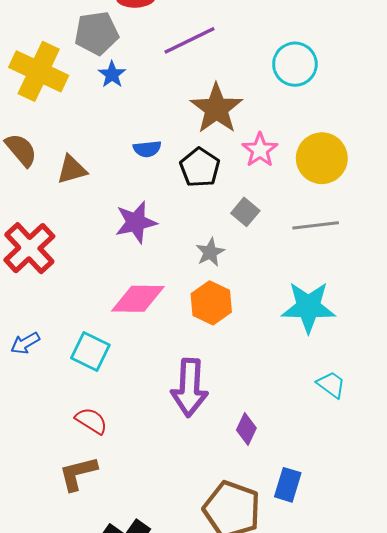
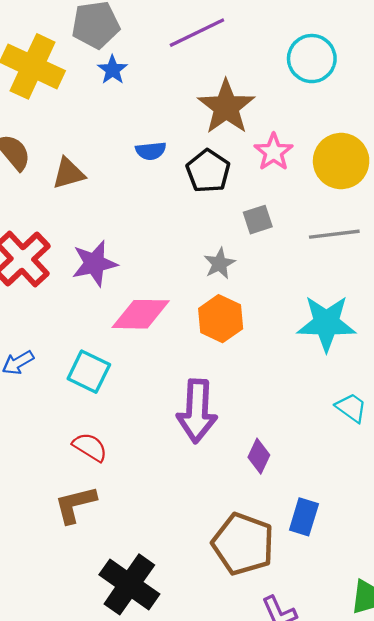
gray square: (245, 212) -> (258, 220), turned 32
purple star: (136, 222) -> (94, 263), moved

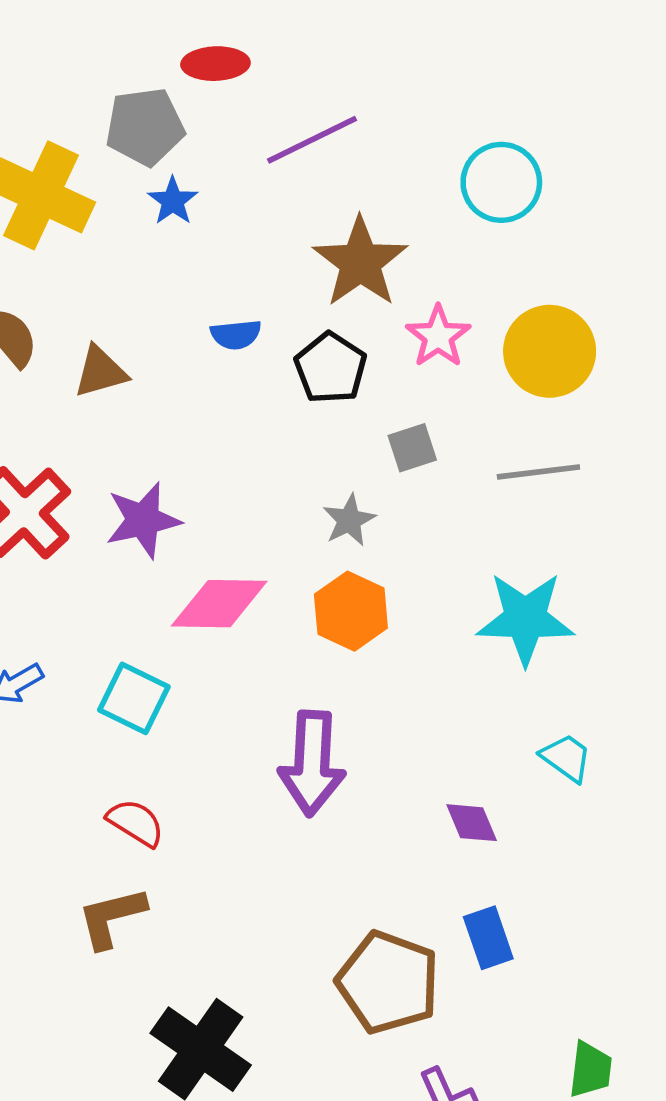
purple diamond: (259, 456) -> (472, 823), moved, turned -48
blue rectangle: (304, 517) -> (488, 938), turned -36

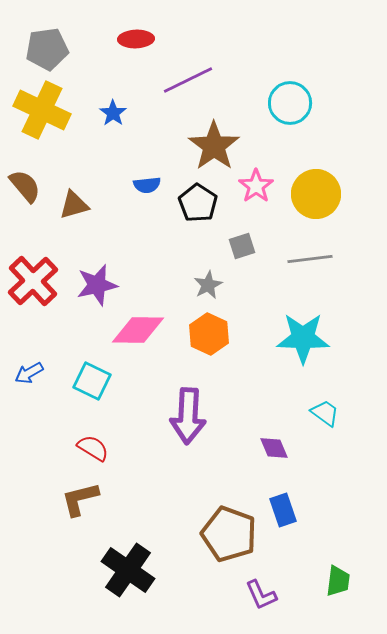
gray pentagon: (145, 127) -> (47, 49), moved

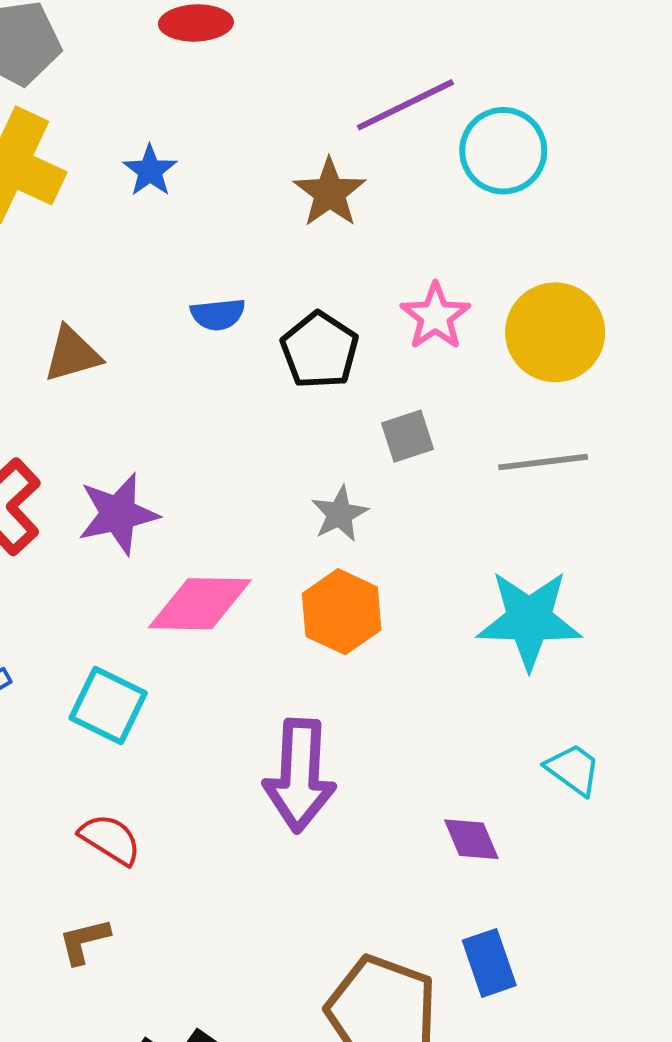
purple line: (188, 80) -> (405, 105), moved
brown star: (214, 146) -> (330, 193), moved, size x0.7
brown L-shape: (80, 499) -> (84, 941), size x0.7

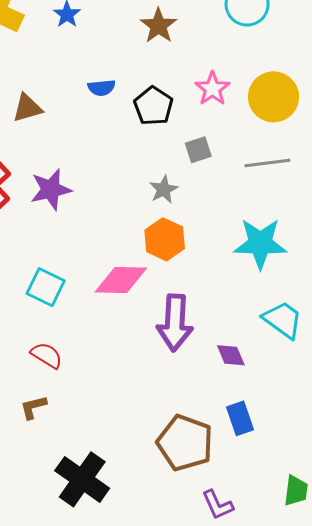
pink diamond: (200, 604) -> (121, 280), moved
cyan trapezoid: (573, 769) -> (283, 320), size x1.4
purple arrow: (300, 775) -> (175, 323), moved

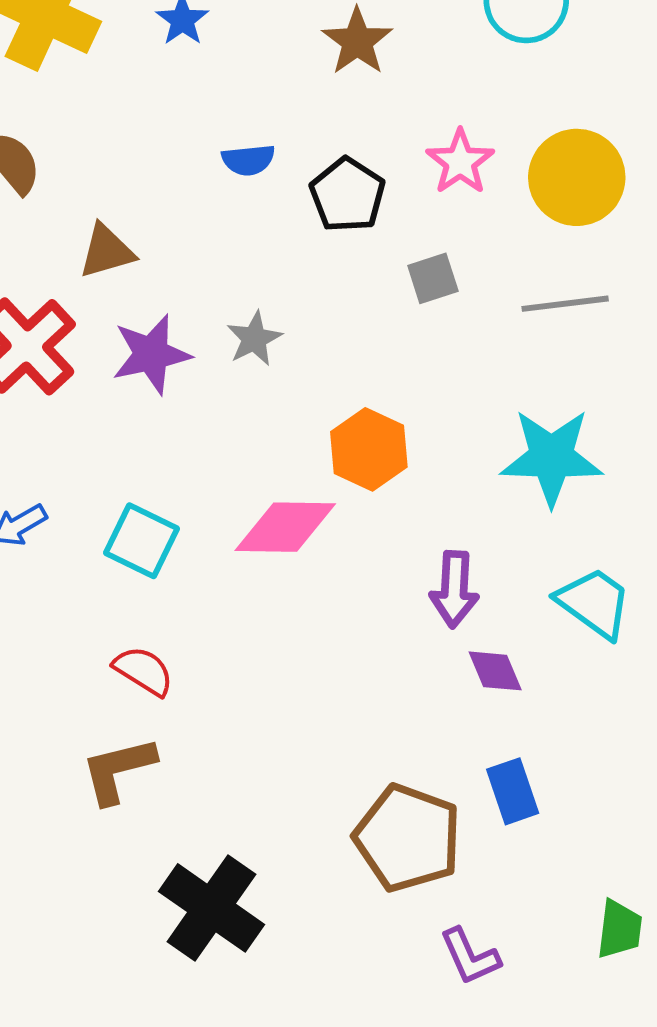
brown triangle: (27, 108) -> (107, 251), moved
gray star: (164, 189) -> (254, 339), moved
purple arrow: (175, 323) -> (454, 589), moved, size x0.7
brown L-shape: (33, 407) -> (118, 770), size x1.5

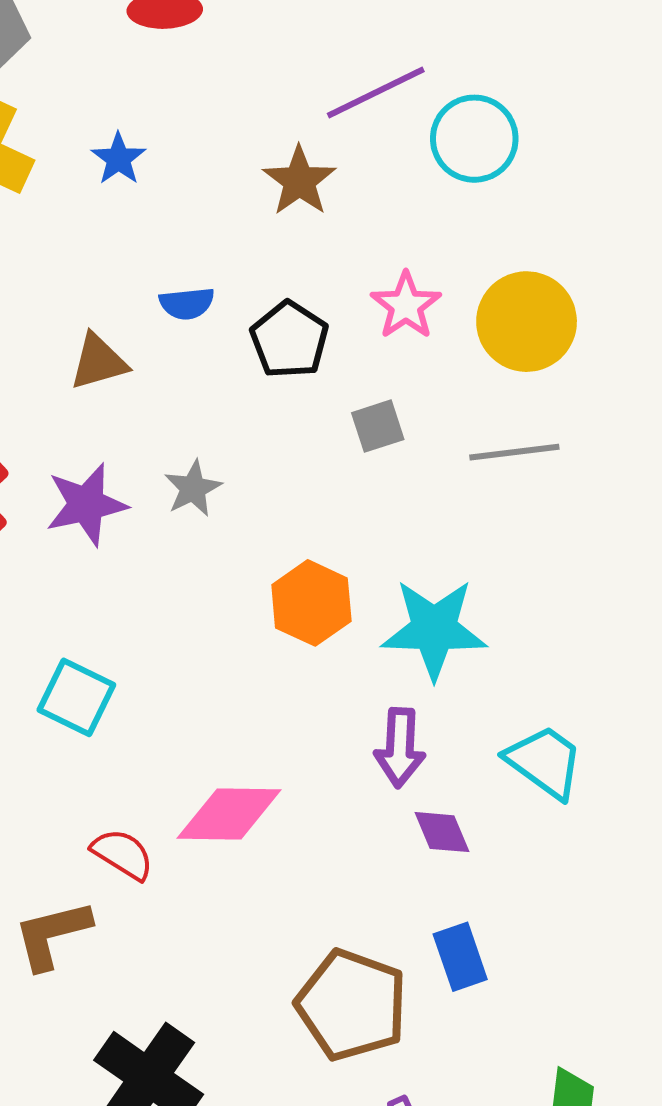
brown triangle: (107, 251) -> (98, 362), moved
cyan star: (551, 457) -> (434, 629), moved
pink diamond: (285, 527) -> (229, 814), moved
red semicircle: (143, 671) -> (123, 854), moved

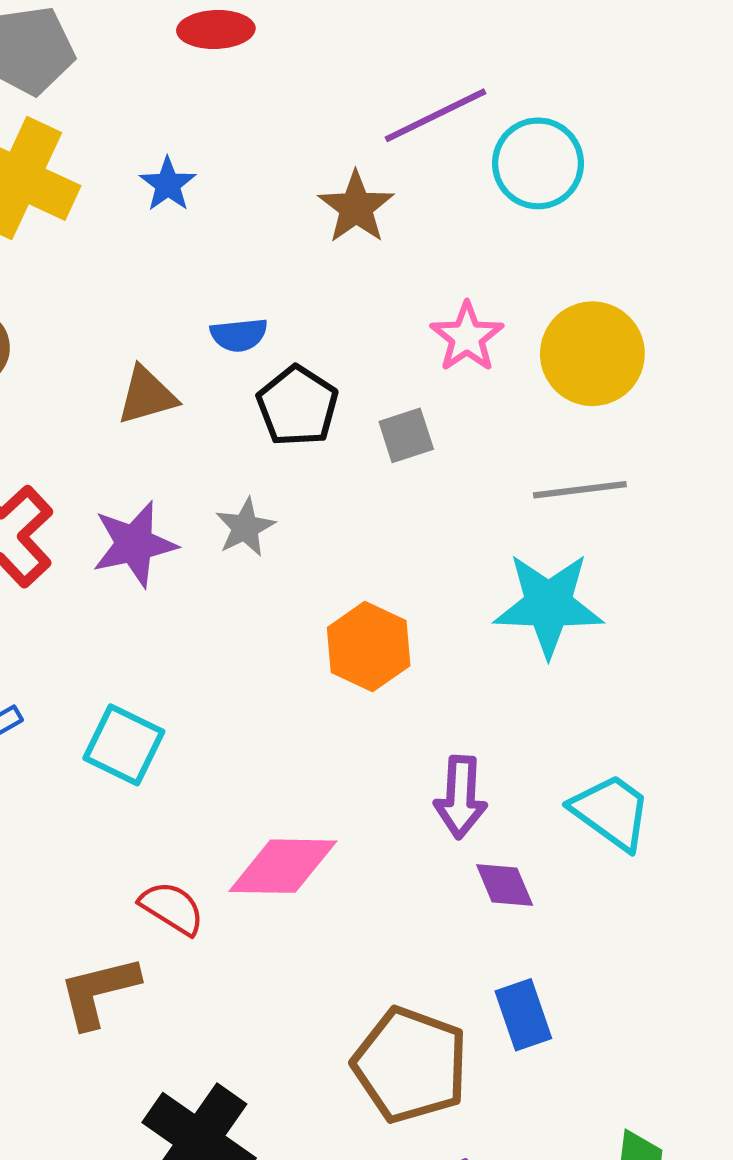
black pentagon: (289, 340) -> (297, 406), moved
gray square: (378, 426) -> (406, 435), moved
cyan star: (434, 629) -> (548, 605), moved

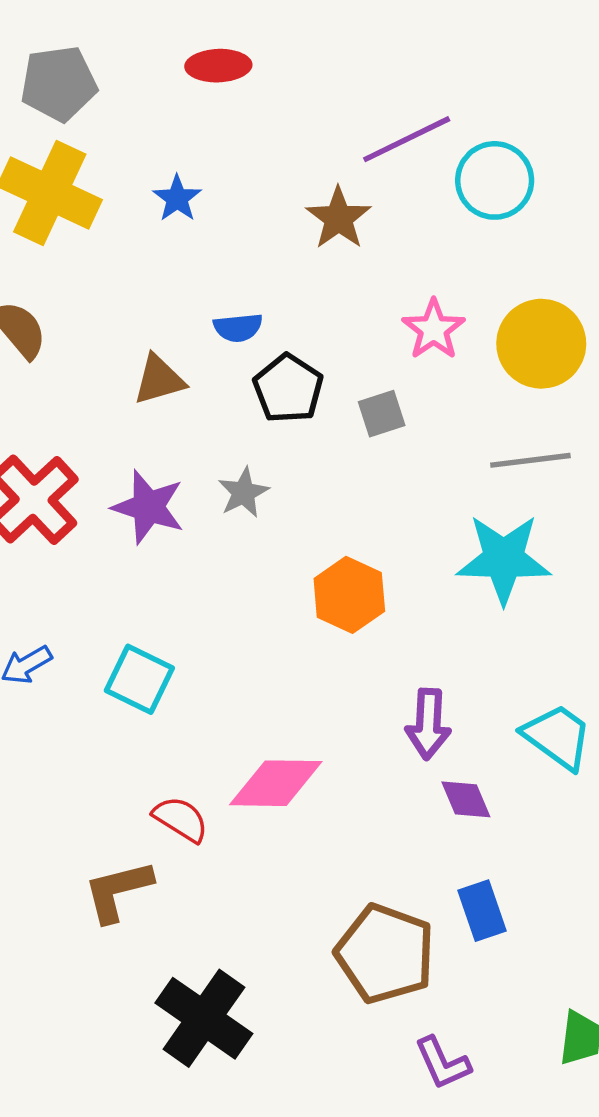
purple star: (134, 544) -> (148, 507), turned 30

